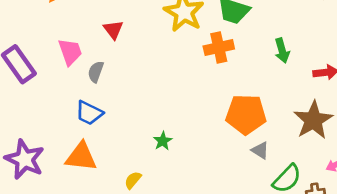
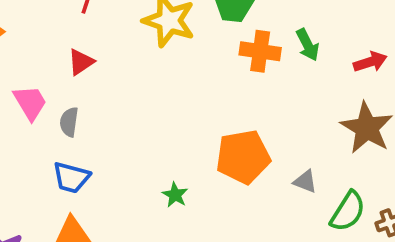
red triangle: (113, 30) -> (81, 62), turned 45
orange cross: (219, 47) -> (260, 51), moved, turned 32
orange pentagon: (246, 114) -> (243, 157), moved

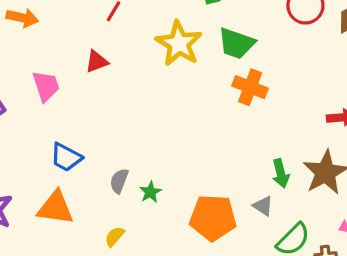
green arrow: (308, 45) -> (281, 173), moved
gray semicircle: (69, 122) -> (119, 181), moved
orange pentagon: (243, 157) -> (213, 218), moved

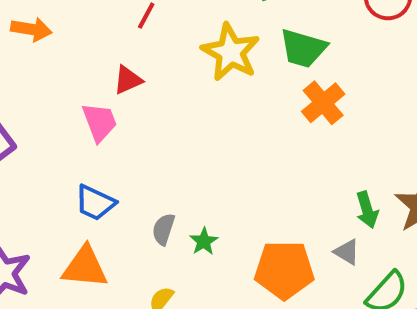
pink trapezoid: (46, 86) -> (99, 122), moved
orange cross: (250, 87) -> (323, 103), turned 32

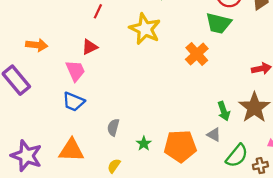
orange arrow: (31, 29) -> (37, 45), moved
green trapezoid: (303, 48) -> (218, 23), moved
blue trapezoid: (95, 203) -> (74, 102), moved
green star: (204, 241) -> (144, 144), moved

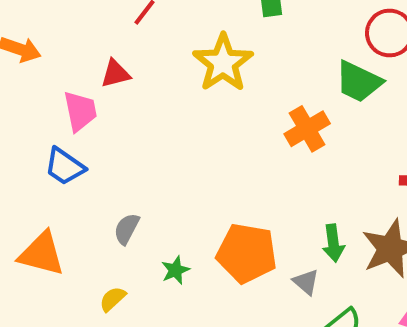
orange pentagon: (180, 146) -> (247, 253), moved

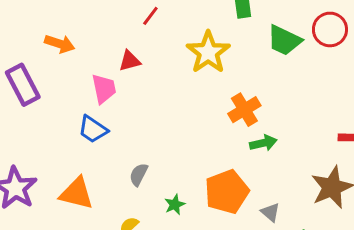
green trapezoid: (359, 82) -> (284, 40), moved
orange cross: (307, 129) -> (244, 110), moved
green arrow: (333, 243) -> (263, 143), moved, turned -95
orange pentagon: (247, 253) -> (227, 192), turned -30

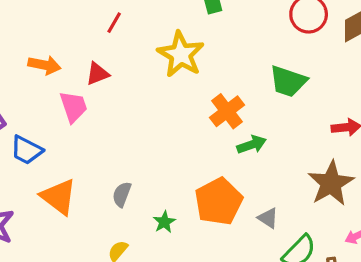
green trapezoid: (284, 40) -> (288, 81), moved
orange arrow: (60, 44) -> (44, 65), moved
blue trapezoid: (93, 129) -> (26, 150), moved
orange triangle: (77, 193) -> (59, 197), moved, turned 30

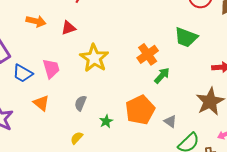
yellow star: (181, 54) -> (94, 58), moved
pink trapezoid: (74, 107) -> (51, 69), moved
green arrow: (252, 145) -> (162, 76), turned -30
orange triangle: (59, 197) -> (41, 103), size x0.7

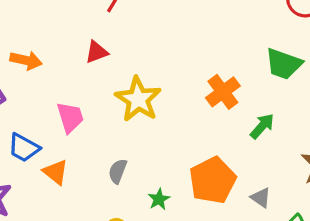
orange arrow: (36, 21) -> (26, 60), moved
blue trapezoid: (23, 73) -> (24, 148), moved
green arrow: (162, 76) -> (262, 126), moved

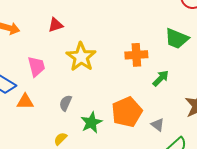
orange cross: (223, 92) -> (136, 55), turned 30
orange triangle: (56, 172) -> (25, 102), turned -42
green star: (159, 199) -> (91, 123), size x1.5

